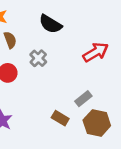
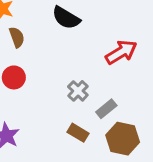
gray cross: (38, 58) -> (78, 91), moved

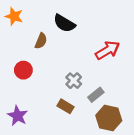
brown semicircle: (17, 37) -> (41, 41), moved, turned 42
brown rectangle: (78, 133) -> (65, 106), moved

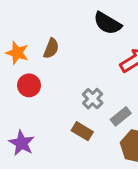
orange star: (14, 16) -> (17, 53), moved
black semicircle: (64, 23) -> (107, 23), moved

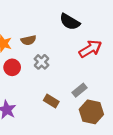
brown semicircle: (51, 48) -> (28, 40), turned 56
gray cross: (93, 99) -> (41, 62), moved

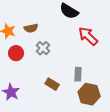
red arrow: (90, 49) -> (88, 36), turned -105
gray rectangle: (79, 90) -> (78, 74), turned -48

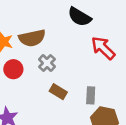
brown semicircle: (31, 28) -> (32, 38), size x1.5
brown rectangle: (52, 84) -> (58, 92), moved

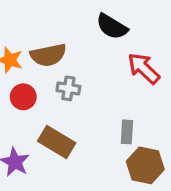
gray cross: (47, 63) -> (68, 88), turned -35
brown rectangle: (58, 92) -> (57, 142), moved, size x1.5

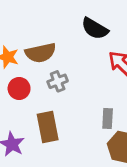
gray cross: (68, 88) -> (58, 81), turned -30
brown rectangle: (57, 142) -> (48, 127), turned 48

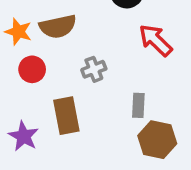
gray cross: (58, 81) -> (94, 69), moved

